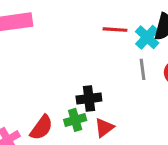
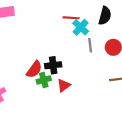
cyan cross: (147, 37) -> (81, 27), moved
red semicircle: (41, 128) -> (34, 69), moved

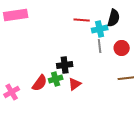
cyan cross: (81, 27) -> (100, 29), moved, turned 35
red semicircle: (34, 69) -> (40, 83), moved

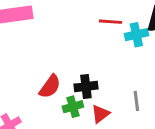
gray line: (100, 46) -> (136, 101), moved
red semicircle: (40, 83) -> (50, 87), moved

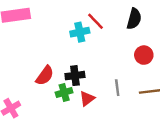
red line: (110, 22) -> (95, 21), turned 42
cyan cross: (136, 35) -> (80, 32), moved

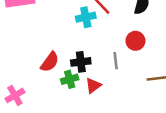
red circle: (144, 55) -> (135, 41), moved
gray line: (117, 88) -> (116, 61), moved

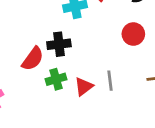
gray line: (116, 61) -> (110, 81), moved
black cross: (81, 62) -> (59, 44), moved

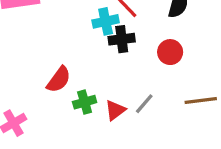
black cross: (59, 44) -> (122, 39), moved
gray line: (110, 81) -> (144, 104), turned 48

